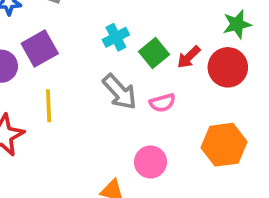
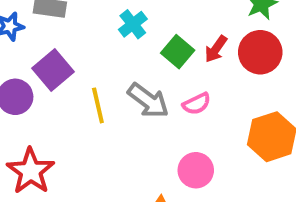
cyan cross: (116, 37) -> (133, 24), moved
yellow line: (49, 106) -> (98, 105), moved

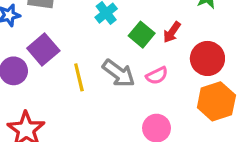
red circle: (260, 52) -> (207, 58), moved

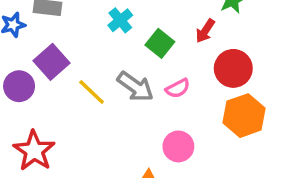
red arrow: (172, 32) -> (205, 31), moved
yellow line: (79, 77) -> (92, 92), turned -32

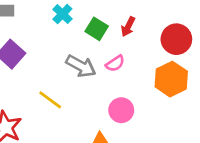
red arrow: (205, 31) -> (128, 27), moved
red circle: (233, 68) -> (176, 39), moved
yellow line: (92, 92) -> (50, 100), moved

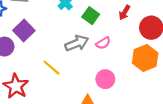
red arrow: (128, 27) -> (125, 13), moved
gray arrow: (81, 66) -> (77, 43), turned -55

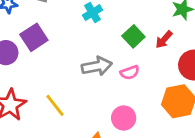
green square: (91, 16) -> (133, 36), moved
yellow line: (51, 68) -> (55, 105), moved

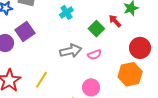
red arrow: (164, 40) -> (115, 21), moved, turned 96
yellow line: (55, 105) -> (41, 80), turned 72

